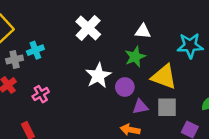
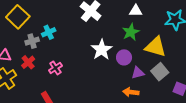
gray square: (167, 107) -> (160, 72), turned -36

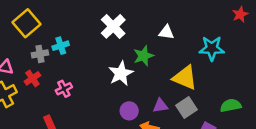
green star: (131, 32) -> (143, 56), moved
purple circle: (124, 57) -> (129, 111), moved

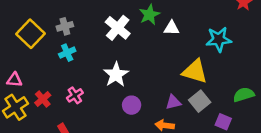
gray cross: (40, 54) -> (65, 26), moved
green star: (143, 56) -> (149, 15), moved
white star: (121, 73) -> (116, 75), moved
red cross: (32, 78) -> (43, 99), moved
purple circle: (129, 111) -> (132, 105), moved

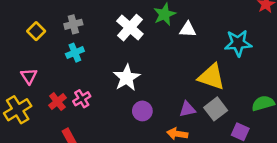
yellow square: (30, 34) -> (36, 31), size x0.6
pink triangle: (14, 80) -> (29, 76), moved, turned 49
red cross: (43, 99) -> (57, 102), moved

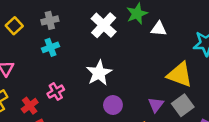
red cross: (57, 102) -> (30, 106), moved
purple triangle: (187, 109) -> (156, 105), turned -42

